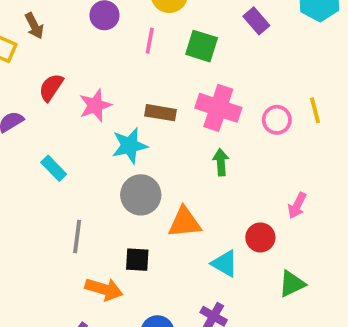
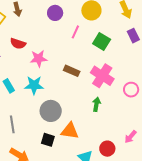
red semicircle: (51, 87) -> (18, 44), turned -119
cyan star: (130, 146) -> (34, 85), moved
gray line: (77, 237) -> (12, 124), turned -30
black square: (137, 260) -> (48, 140), moved

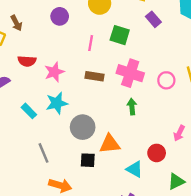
pink line: (75, 32) -> (91, 43), moved

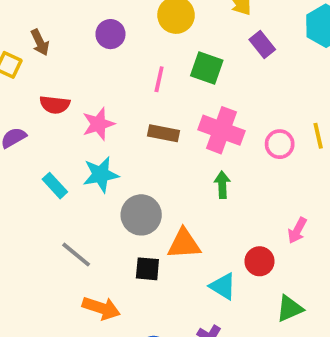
gray line: (43, 153) -> (76, 255), turned -30

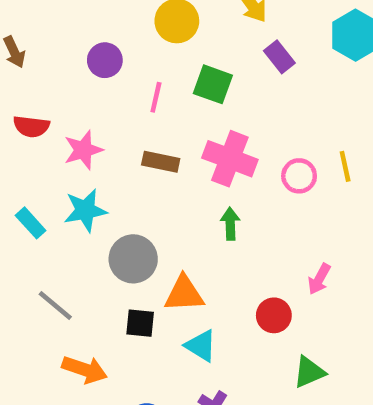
purple circle: (110, 34) -> (105, 60), moved
cyan triangle: (223, 286) -> (201, 346), moved

